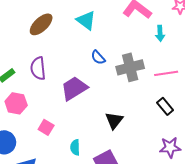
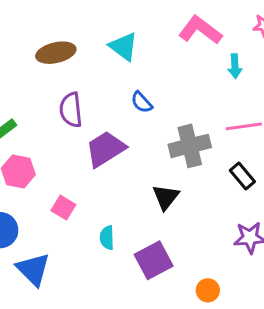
brown ellipse: (41, 24) -> (56, 53), turned 30
gray cross: (130, 67) -> (190, 146), moved
purple semicircle: (38, 68) -> (71, 110), moved

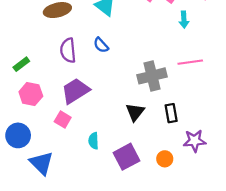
blue semicircle: (142, 102) -> (101, 45), moved
purple trapezoid: (105, 149) -> (75, 91), moved
black rectangle: (242, 176) -> (171, 113), moved, turned 30
orange circle: (208, 290) -> (165, 159), moved

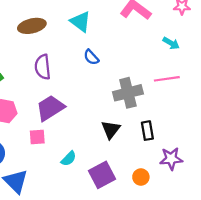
cyan arrow: (184, 20) -> (171, 43), moved, turned -56
blue semicircle: (101, 45) -> (91, 57), moved
pink square: (63, 120) -> (37, 137), turned -35
cyan semicircle: (94, 141) -> (69, 159), turned -133

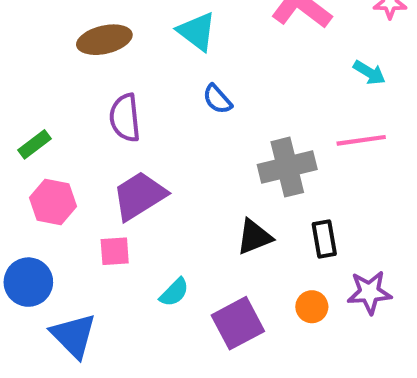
black triangle: (111, 130) -> (254, 237), turned 30
orange circle: (141, 177) -> (312, 307), moved

